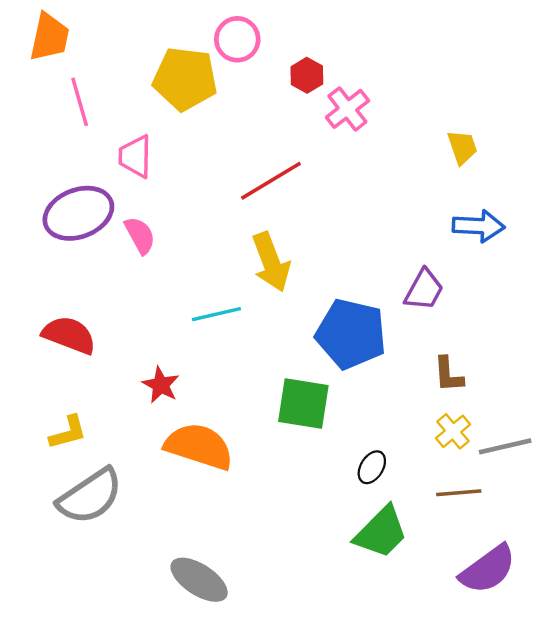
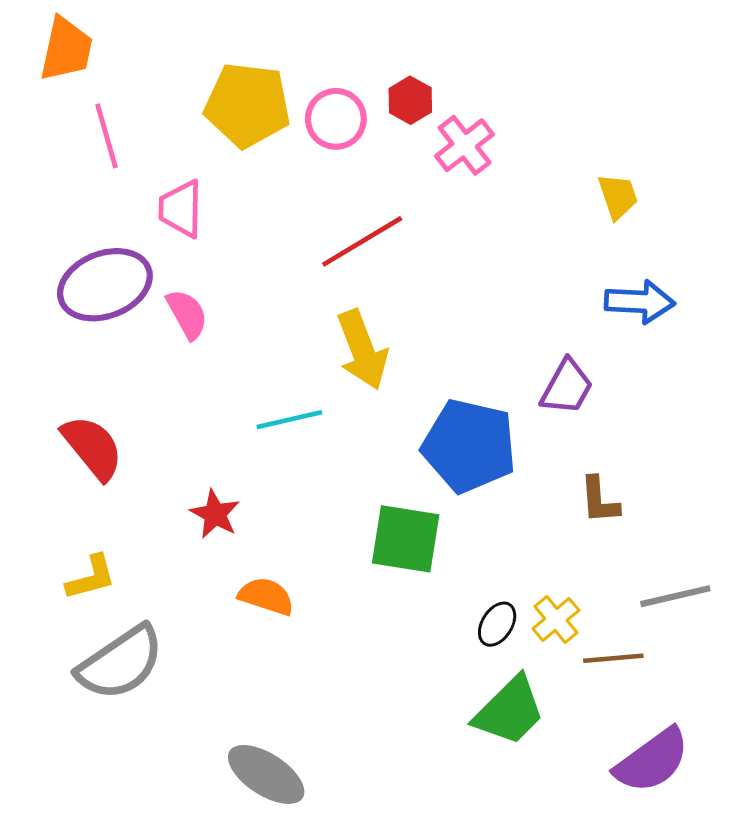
pink circle: (237, 39) -> (336, 119), moved
red semicircle: (69, 335) -> (93, 447), turned 30
yellow cross: (453, 431) -> (556, 619), moved
orange semicircle: (199, 446) -> (266, 596), size x0.6

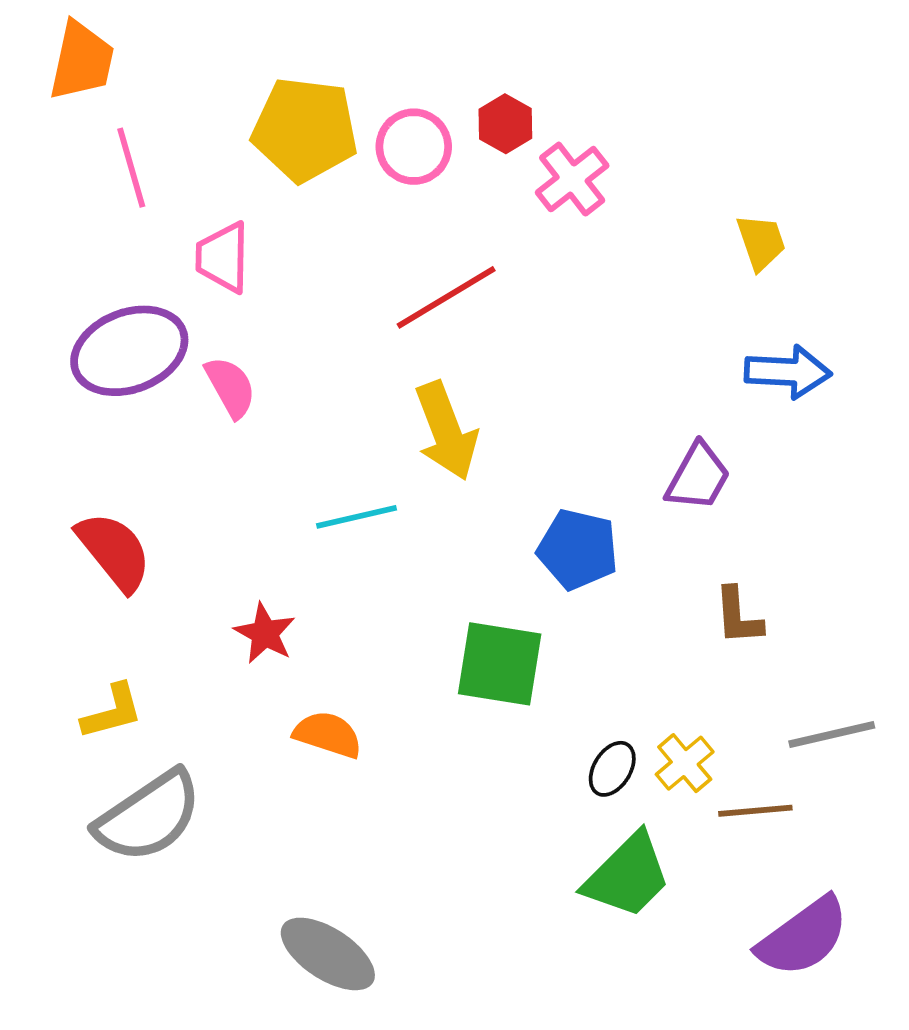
blue pentagon: (469, 446) -> (578, 549), size x0.7

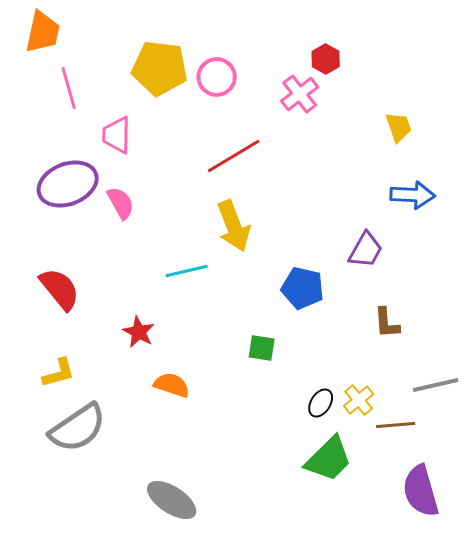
red hexagon: (505, 124) -> (326, 59), moved
green square: (500, 664) -> (262, 348), size x0.6
purple semicircle: (803, 937) -> (421, 491), turned 110

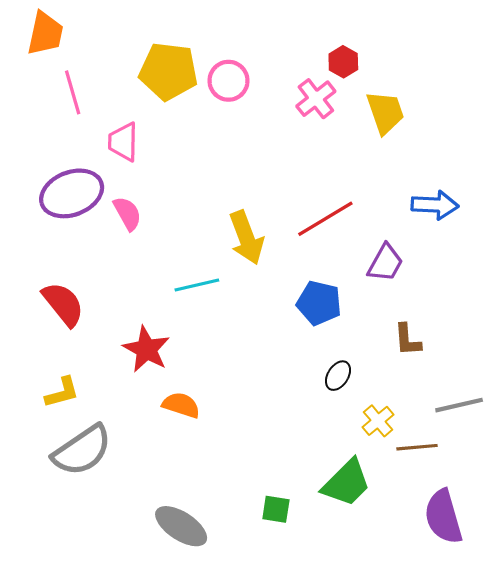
yellow trapezoid: (399, 127) -> (385, 112), moved, size x1.4
red line: (234, 156) -> (325, 219), moved
red star: (139, 332) -> (146, 349), size x1.4
green square: (262, 348) -> (276, 509), moved
black ellipse: (321, 403) -> (338, 376), moved

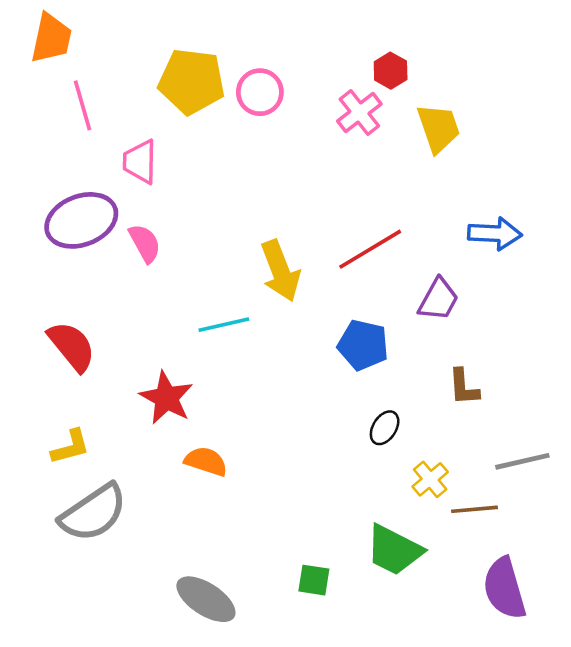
green trapezoid: (346, 483) -> (394, 550), turned 72

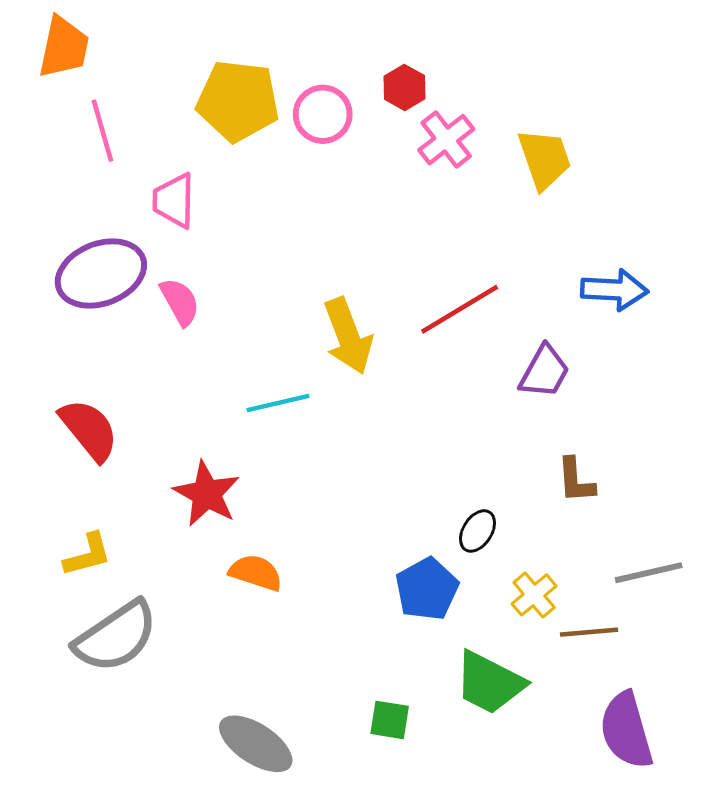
red hexagon: (391, 71) -> (405, 87), moved
blue pentagon: (363, 345) -> (427, 589), moved, turned 30

